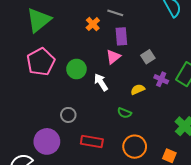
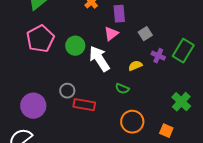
white arrow: (101, 82) -> (99, 59), size x1.5
purple circle: (47, 141) -> (33, 106), moved
red rectangle: (92, 141) -> (84, 105), moved

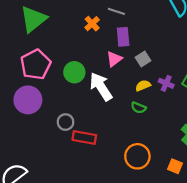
gray square: (145, 34) -> (143, 59), moved
yellow semicircle: (135, 66) -> (143, 86), moved
green semicircle: (122, 89) -> (139, 108), moved
purple circle: (33, 106) -> (28, 100), moved

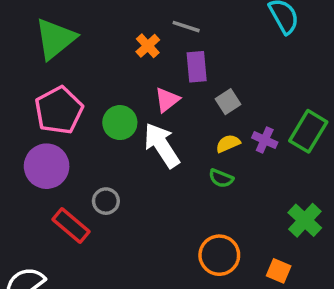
pink triangle: (114, 59) -> (167, 100), moved
red rectangle: (84, 138) -> (71, 225), moved, turned 30

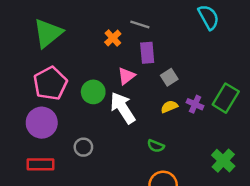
green semicircle: (221, 178) -> (156, 146), moved
red rectangle: (71, 225) -> (40, 164), moved, turned -40

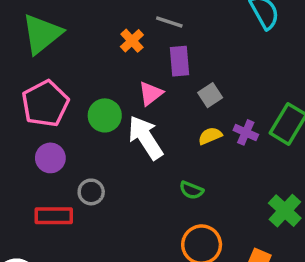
purple circle: (42, 123) -> (50, 158), moved, size x0.7
red rectangle: (40, 164) -> (54, 216), moved

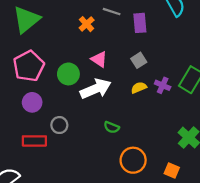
purple rectangle: (180, 61) -> (140, 23), moved
pink triangle: (151, 93) -> (99, 59), turned -48
white arrow: (146, 138) -> (96, 89), turned 100
green semicircle: (191, 190) -> (112, 127), moved

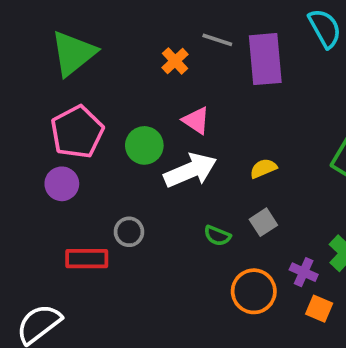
purple rectangle: (140, 23) -> (265, 59), size x1.5
gray square: (139, 60) -> (263, 222), moved
purple cross: (163, 85) -> (304, 272), moved
purple circle: (32, 102) -> (62, 184), moved

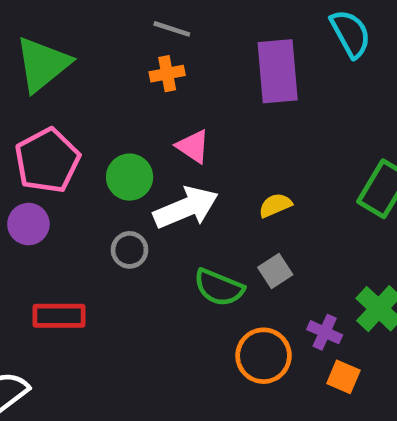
gray line: (217, 40) -> (172, 29), moved
orange cross: (175, 61) -> (167, 74), turned 32
gray circle: (129, 232) -> (130, 250), moved
green semicircle: (217, 236) -> (219, 288), size x1.5

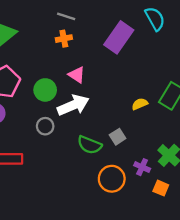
purple rectangle: (278, 71) -> (119, 37), turned 40
yellow semicircle: (275, 205) -> (140, 104), moved
orange square: (343, 377) -> (161, 188), moved

